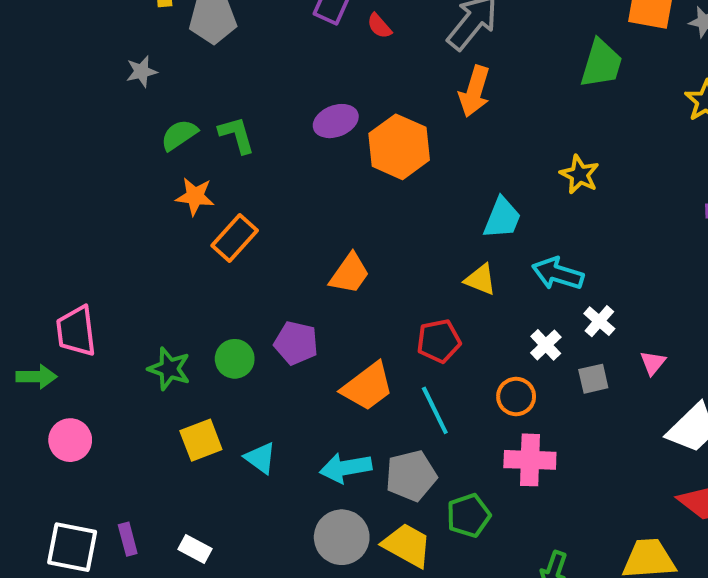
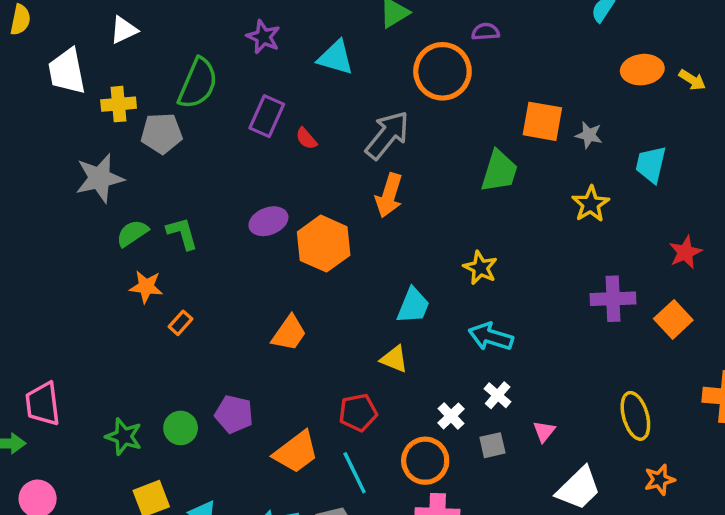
gray star: (142, 71) -> (100, 178), size x1.8
orange rectangle: (235, 238) -> (181, 323), size x0.6
orange trapezoid: (350, 274) -> (289, 333), moved
cyan arrow: (558, 274) -> (491, 337), moved
orange circle: (516, 396) -> (425, 461), size x1.4

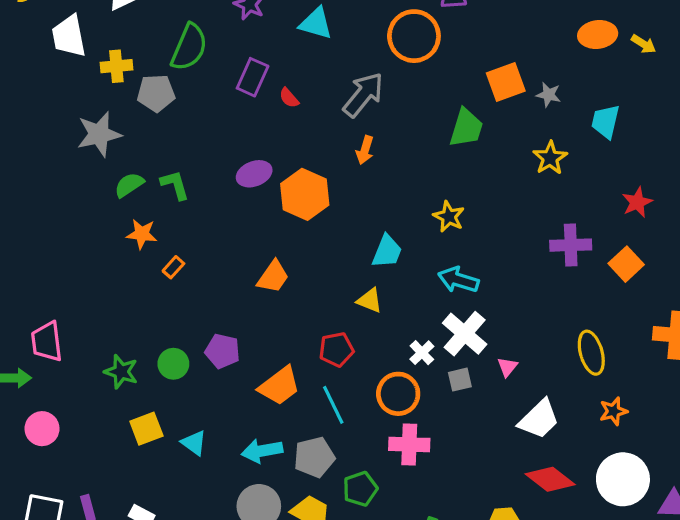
orange square: (542, 121) -> (506, 82), turned -30
orange arrow: (389, 195) -> (365, 150), size x0.7
white cross: (498, 395) -> (465, 334), size x1.8

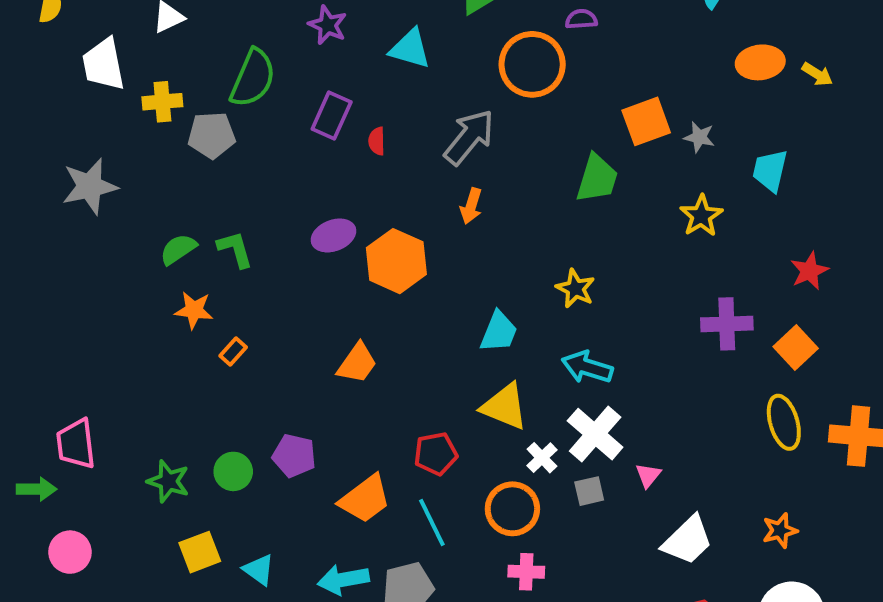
red semicircle: (289, 98) -> (377, 141), turned 40
gray star: (99, 134) -> (90, 186), moved
yellow triangle: (370, 300) -> (505, 407), moved, size x1.5
yellow ellipse: (591, 353) -> (784, 422), moved
pink cross: (409, 444) -> (526, 572), size x0.7

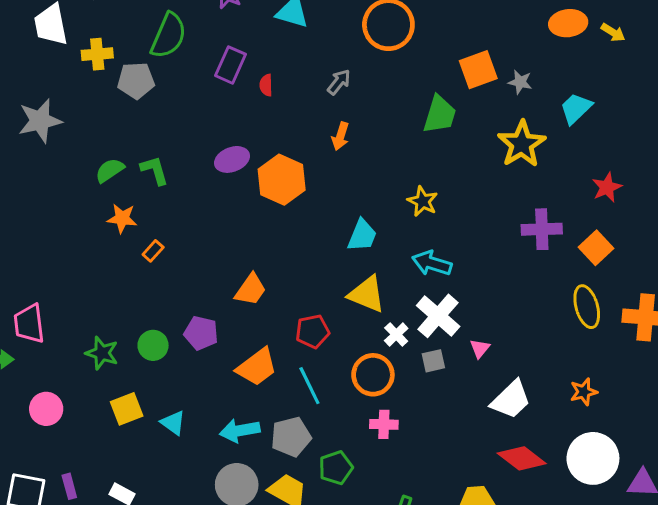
gray arrow: (469, 137) -> (339, 82), size x0.6
cyan trapezoid: (770, 171) -> (576, 108), turned 33
yellow star: (701, 216) -> (522, 144), size x1.4
orange trapezoid: (357, 363) -> (251, 290), moved
pink circle: (70, 552) -> (46, 409), moved

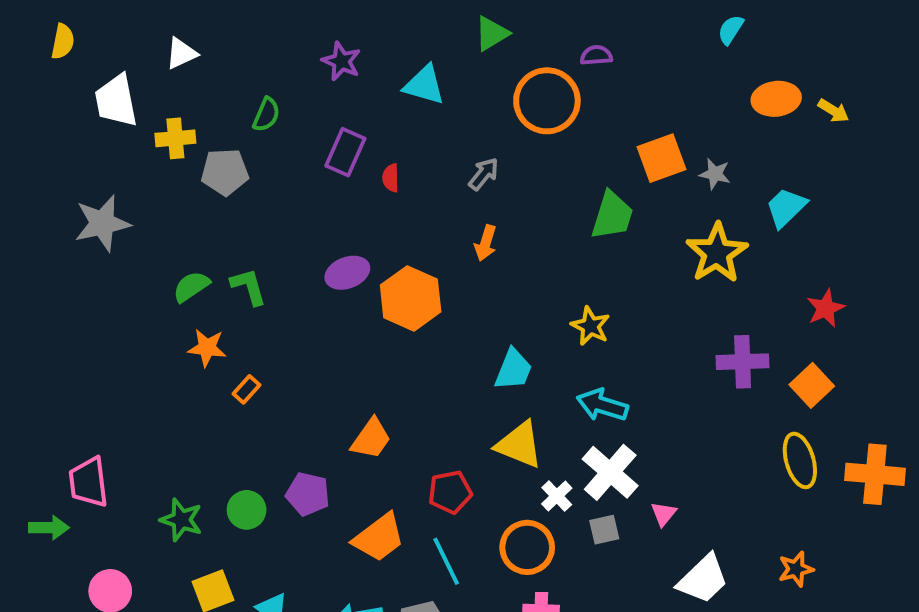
green semicircle: (169, 36) -> (266, 115), size x0.6

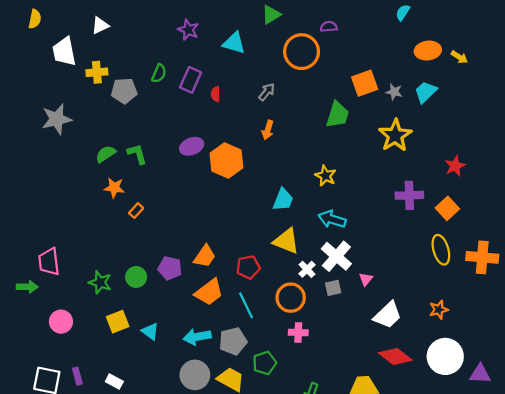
green semicircle: (266, 115) -> (159, 73), moved
cyan trapezoid: (786, 208) -> (426, 92), moved
orange trapezoid: (371, 439) -> (205, 256), moved

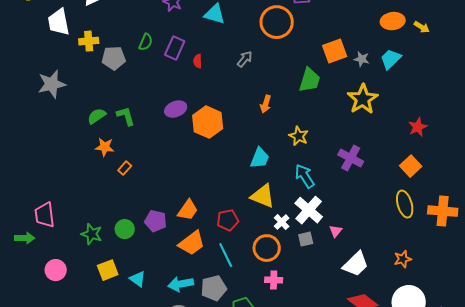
orange arrow: (268, 130) -> (266, 104), moved
purple cross: (409, 195) -> (351, 158), moved, turned 30
cyan arrow: (332, 219) -> (305, 176), turned 40

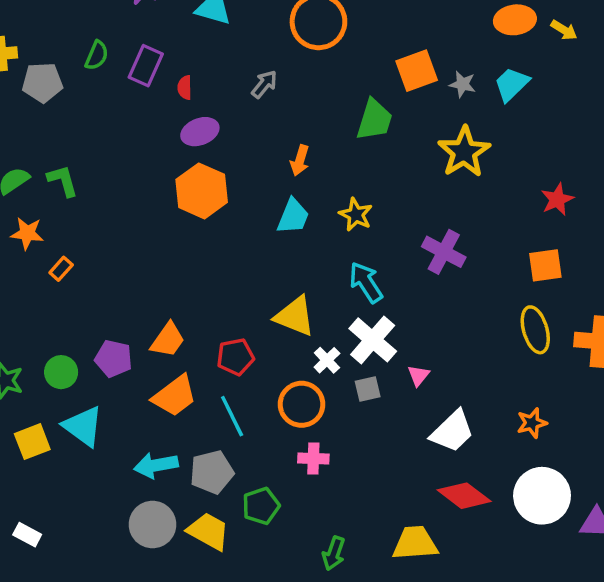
purple ellipse: (176, 109) -> (200, 132), moved
cyan trapezoid: (260, 158) -> (293, 216), moved
orange square: (411, 166) -> (545, 265), turned 35
cyan triangle: (138, 279) -> (83, 426), moved, size x1.5

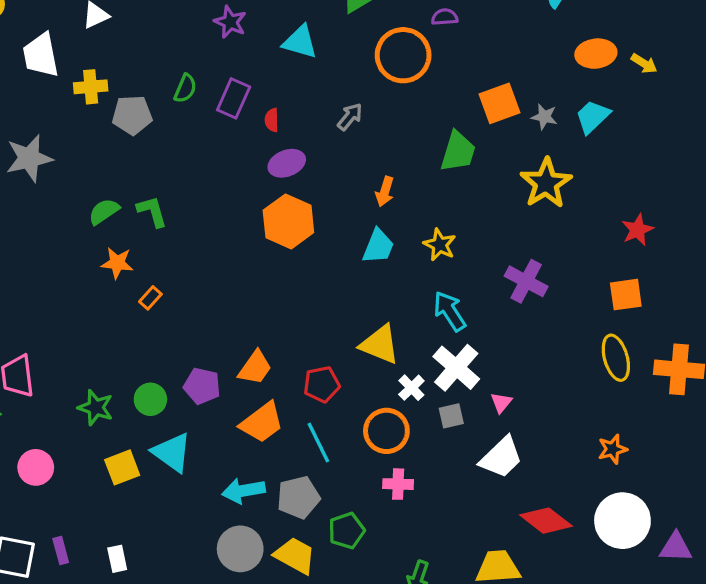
white trapezoid: (452, 431) -> (501, 457), moved
white rectangle: (27, 535) -> (117, 559), turned 50

